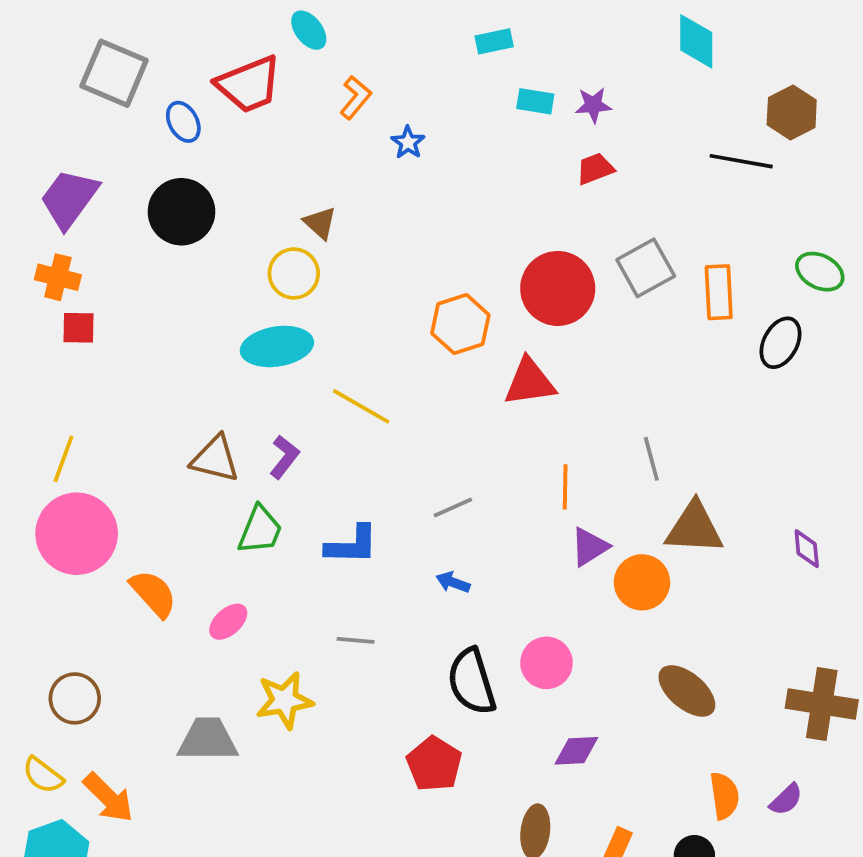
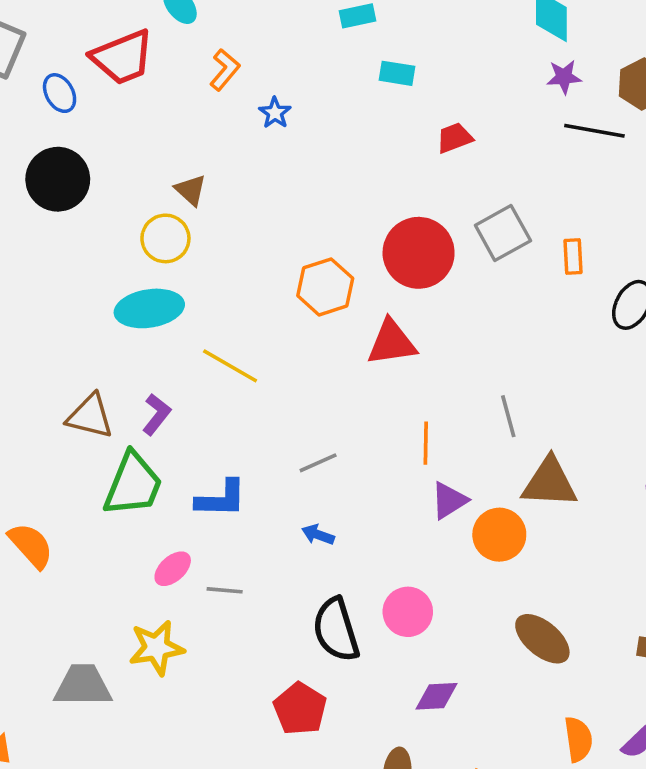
purple star: (593, 105) -> (564, 77), moved
orange rectangle: (719, 292) -> (573, 256), size x0.7
green trapezoid: (260, 530) -> (133, 484), size x1.4
pink ellipse: (228, 622) -> (173, 569), moved

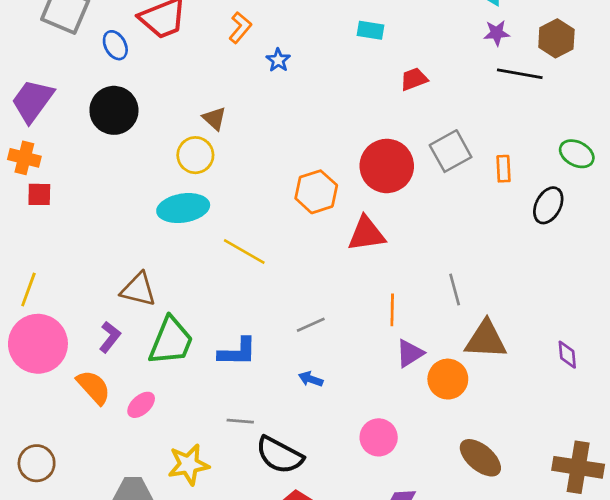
purple L-shape: (156, 414) -> (110, 337), moved
pink ellipse: (173, 569) -> (141, 405), moved
black semicircle: (336, 630) -> (280, 455), moved, turned -45

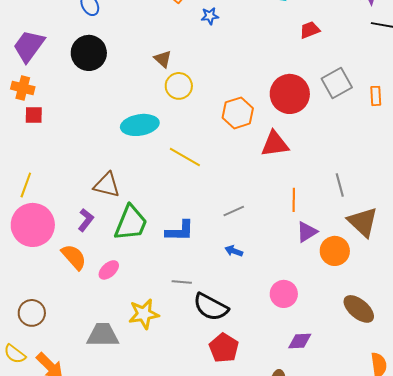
blue star: (278, 60) -> (210, 16), turned 30
yellow circle: (195, 155) -> (179, 86), moved
brown triangle: (486, 340) -> (363, 222), turned 40

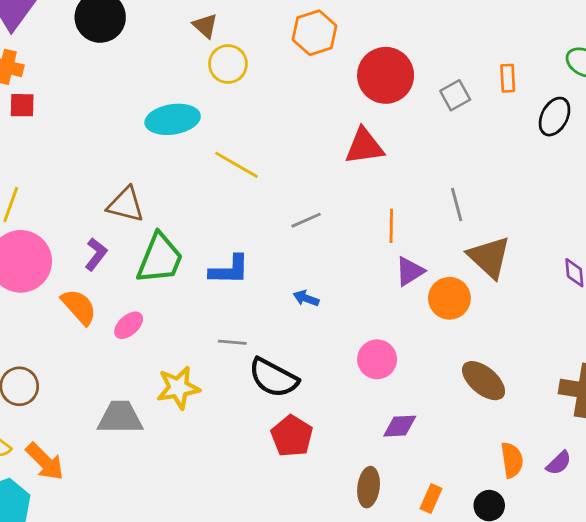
gray square: (337, 83) -> (455, 95), moved, size x0.7
orange hexagon: (238, 113) -> (315, 33), moved
gray line: (234, 211) -> (306, 220), moved

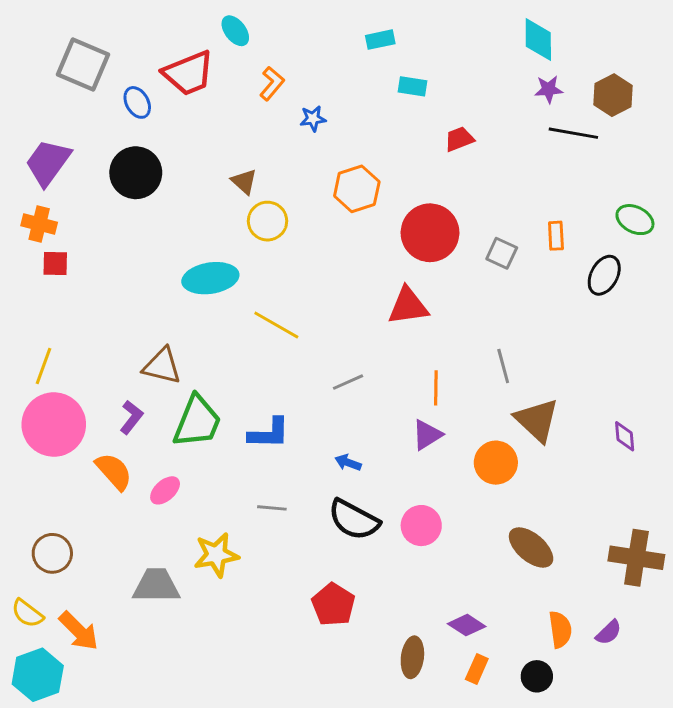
gray square: (455, 95) -> (502, 253), turned -36
purple triangle: (410, 271) -> (427, 435), moved
black semicircle: (273, 378) -> (354, 520), moved
purple diamond: (400, 426) -> (467, 625), moved, turned 36

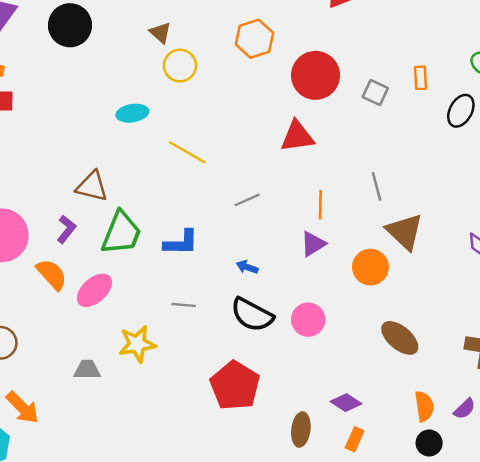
cyan ellipse: (210, 278) -> (132, 113), size x0.7
pink ellipse: (165, 490) -> (94, 290), size x1.4
gray trapezoid: (156, 586) -> (87, 370), size x0.7
red pentagon: (333, 605) -> (235, 386), size x1.4
black circle: (537, 676) -> (429, 443), moved

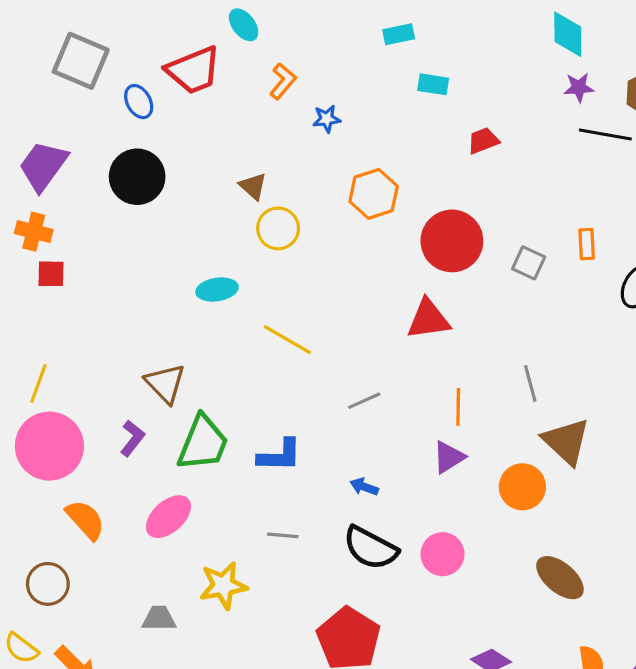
brown triangle: (92, 186) -> (165, 383), turned 32
orange semicircle: (52, 274) -> (85, 520), moved

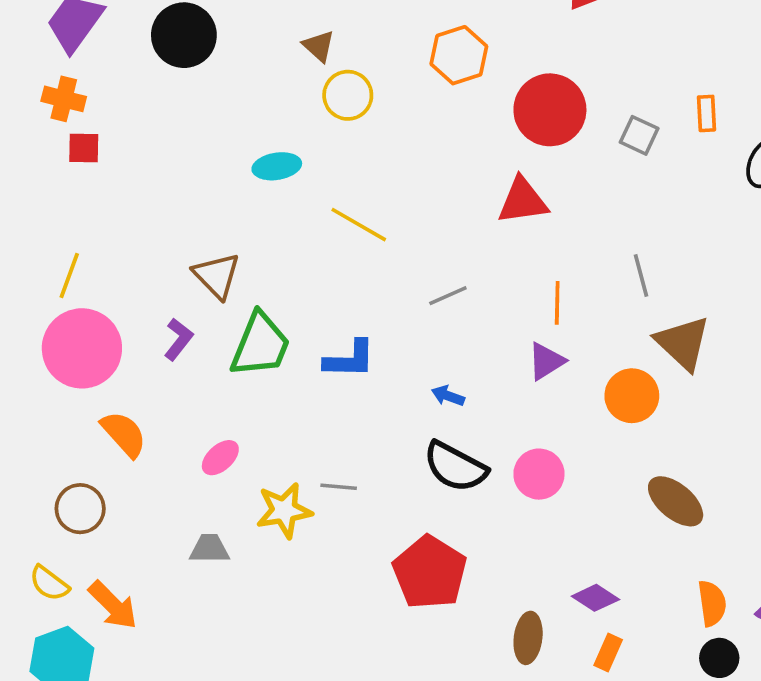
pink ellipse: (168, 517) -> (220, 458), moved, size x0.7
gray line: (283, 535) -> (339, 487), moved

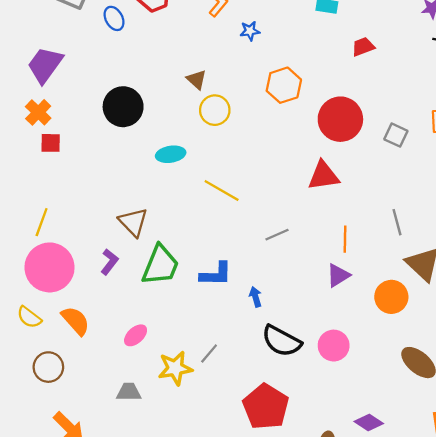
black circle: (184, 35) -> (123, 107), moved
orange cross: (64, 99) -> (38, 112), turned 30
blue arrow: (448, 396) -> (256, 297), moved, turned 54
gray line: (339, 487) -> (209, 353), turned -55
yellow semicircle: (49, 583) -> (29, 317), moved

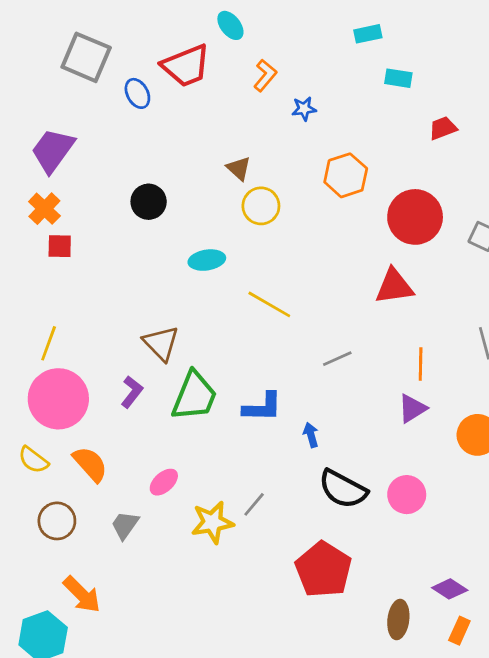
black circle: (123, 107) -> (149, 202), size x0.7
gray trapezoid: (129, 392) -> (125, 525), moved, turned -55

